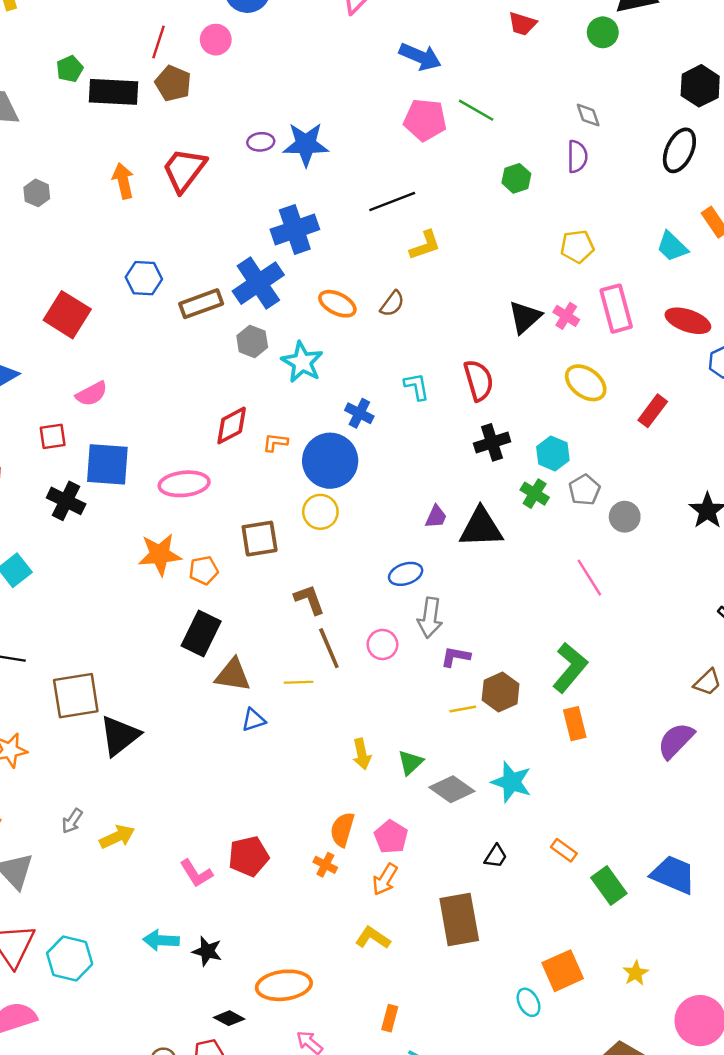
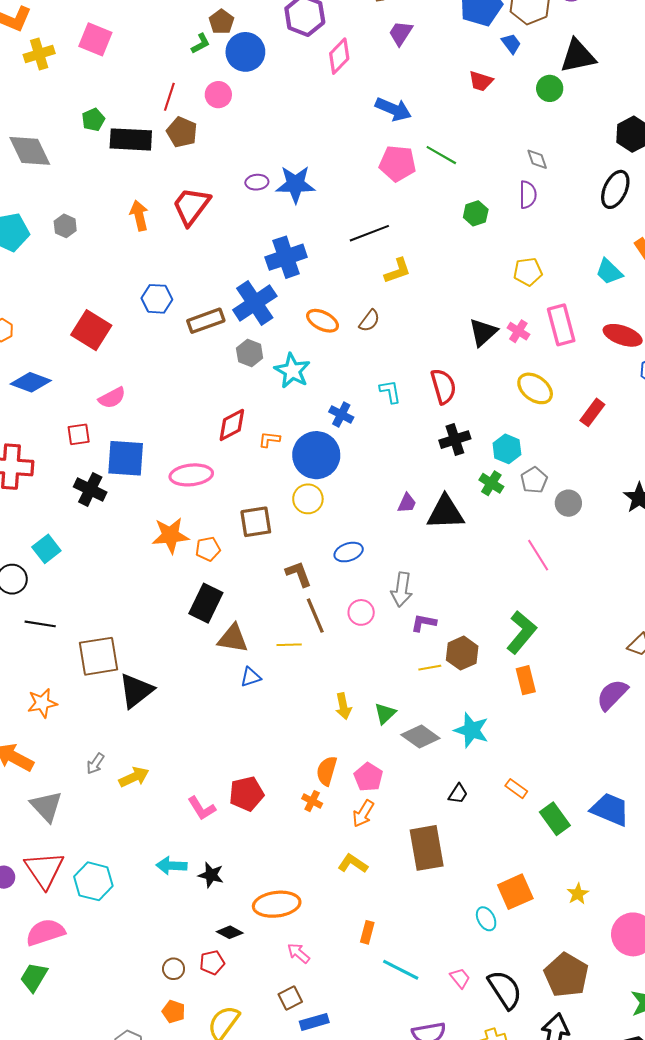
blue ellipse: (406, 574) -> (349, 552), moved

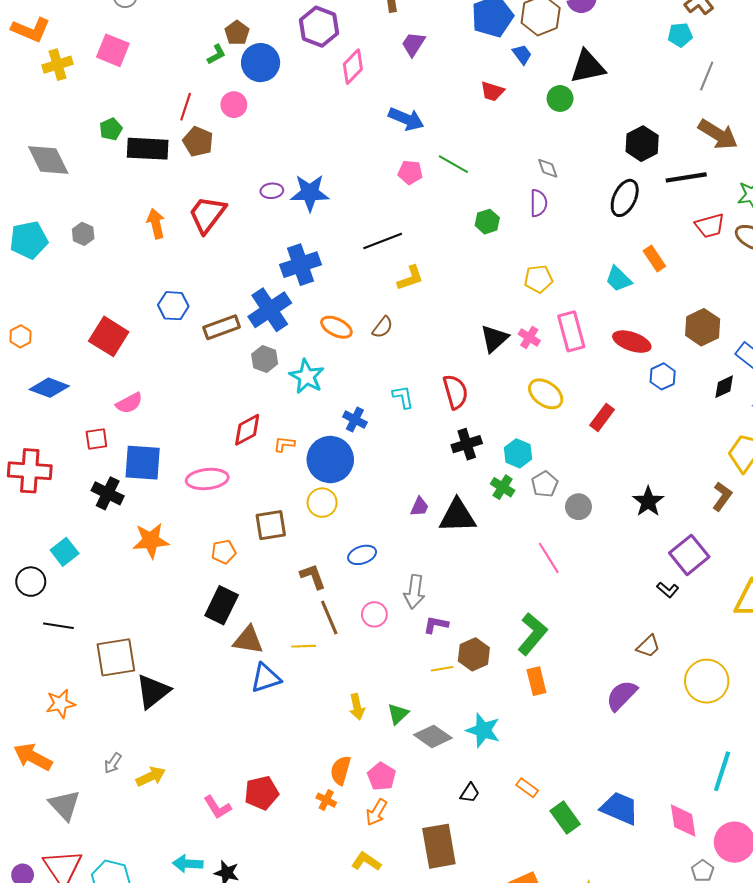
pink pentagon: (398, 163) -> (410, 172), size x0.7
orange star: (170, 535) -> (151, 541), moved
blue triangle: (251, 677) -> (266, 678), size x1.5

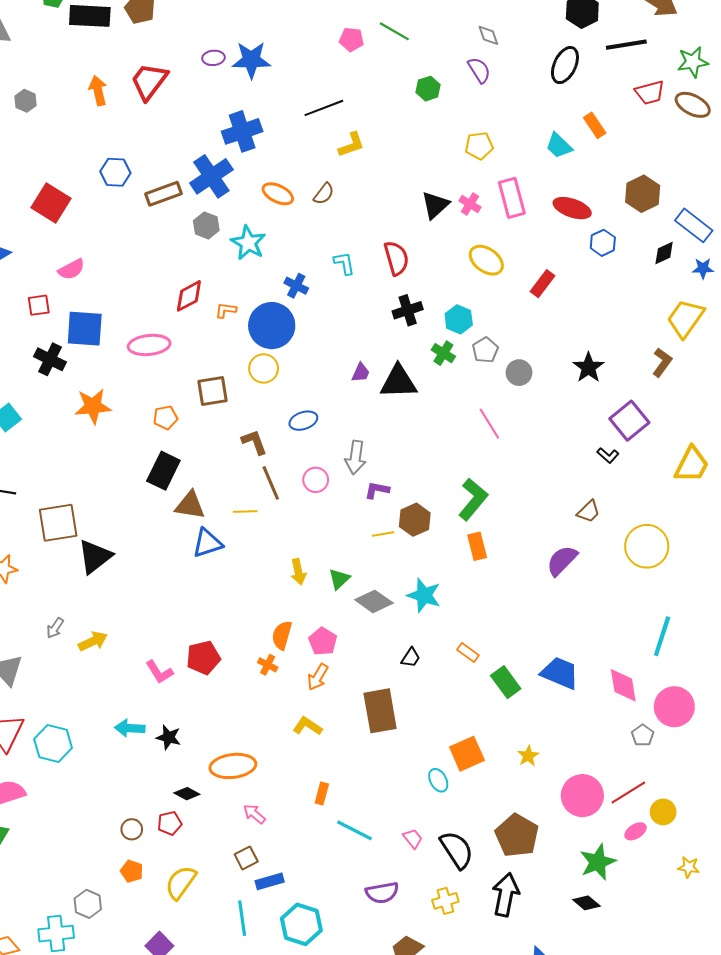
purple semicircle: (538, 203) -> (479, 70), turned -32

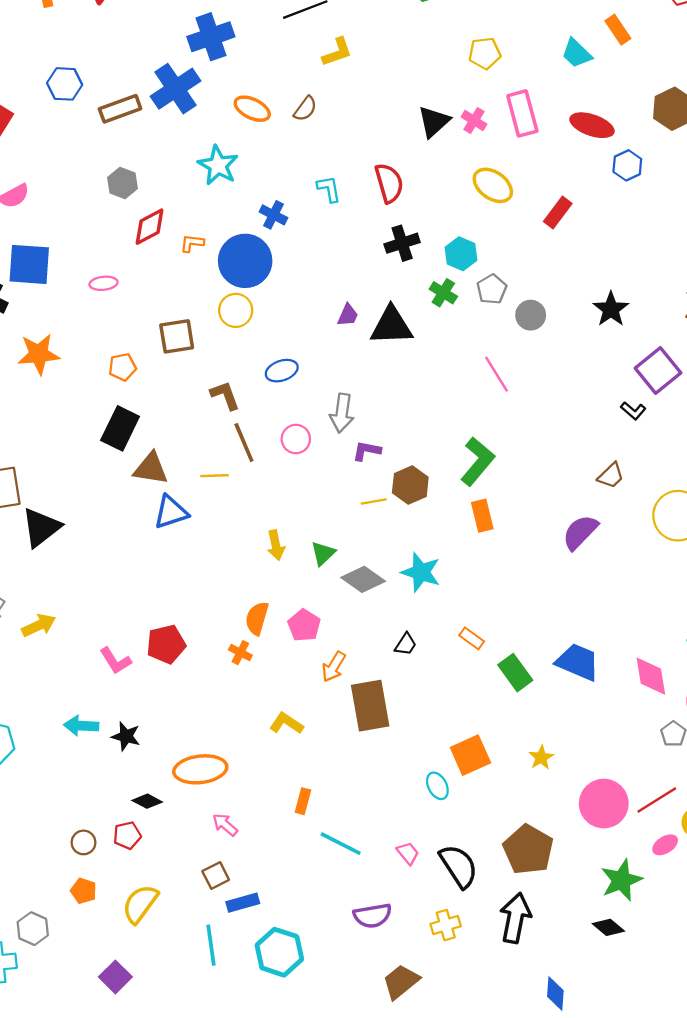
gray hexagon: (206, 225) -> (122, 183), moved
pink ellipse: (149, 345) -> (104, 283), size x0.6
orange arrow: (318, 677) -> (334, 667), moved

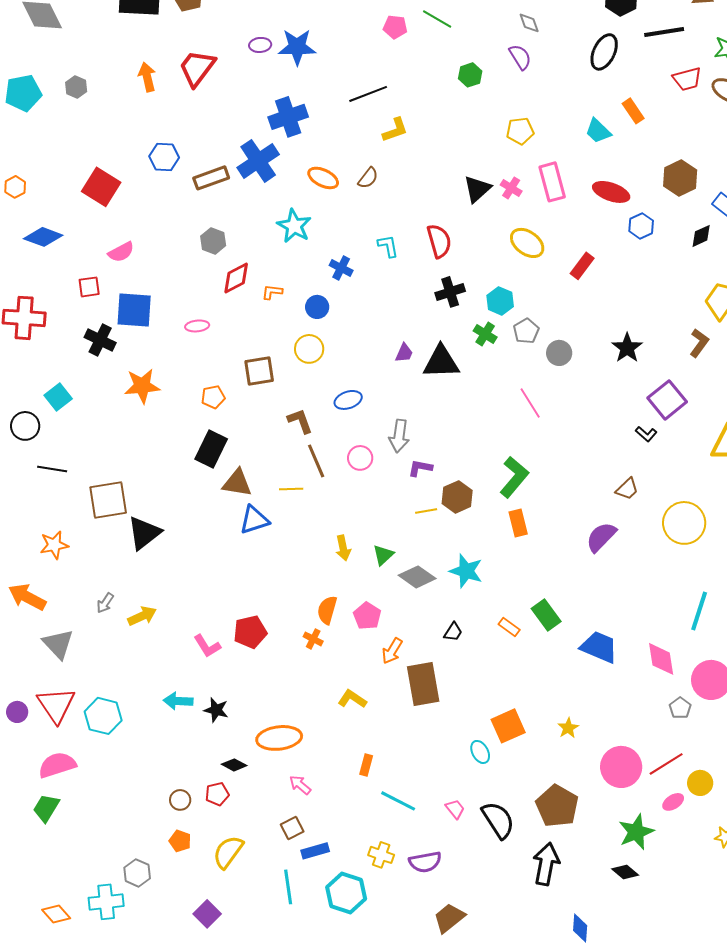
blue circle: (245, 261) -> (317, 307), size x0.5
green rectangle: (515, 673) -> (546, 615), moved
yellow cross: (446, 925) -> (381, 855), moved, turned 35

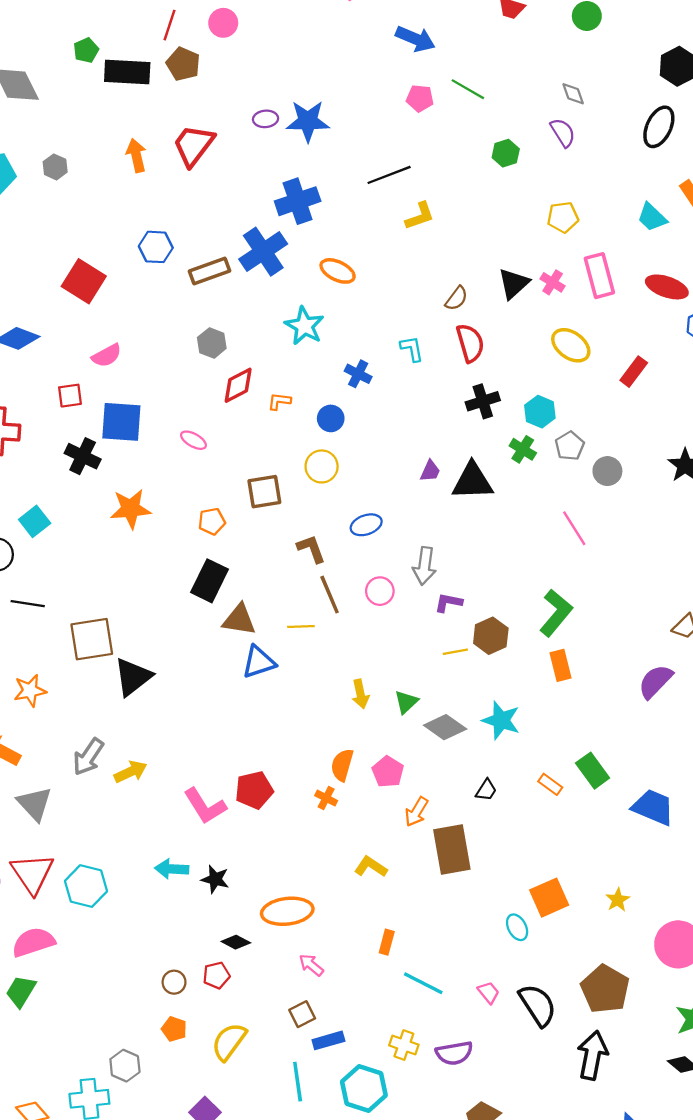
brown semicircle: (368, 178) -> (456, 298), moved
pink ellipse: (197, 326) -> (193, 440), turned 35
gray arrow: (105, 603) -> (88, 757), size x1.6
pink L-shape: (207, 646) -> (205, 806), size x1.4

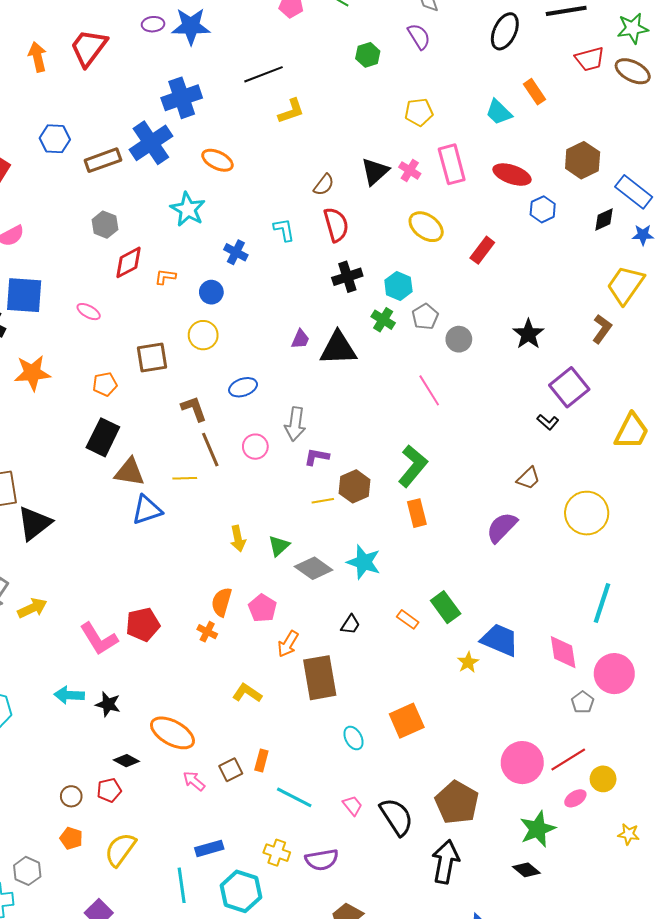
yellow star: (618, 900) -> (468, 662), moved
orange ellipse: (287, 911) -> (172, 733), turned 36
cyan ellipse: (517, 927) -> (353, 738), moved
brown square: (302, 1014) -> (231, 770), moved

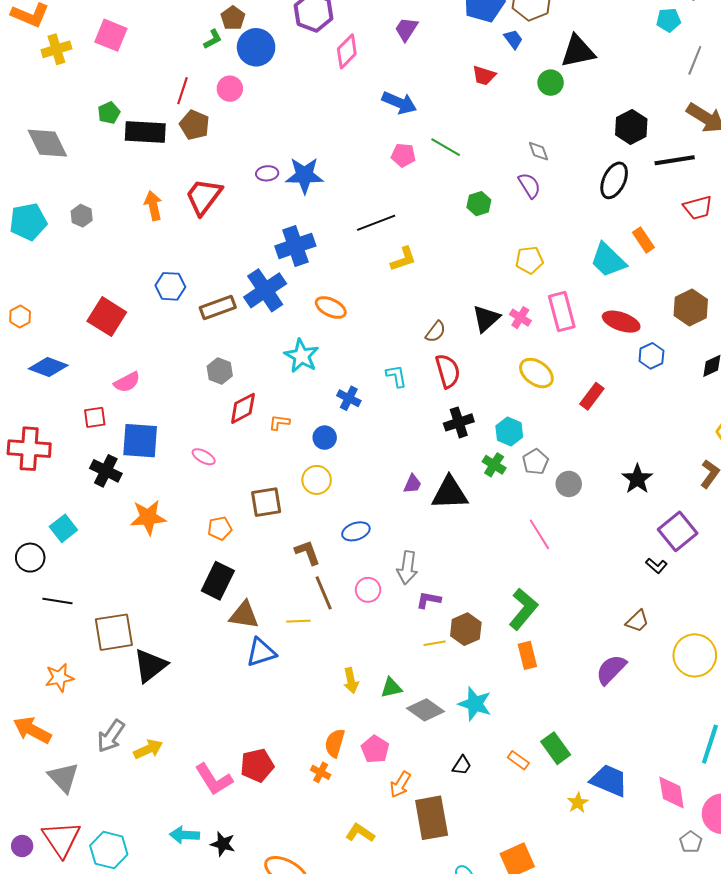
cyan trapezoid: (499, 112) -> (608, 260), size x1.4
green triangle: (279, 546) -> (391, 688), turned 30

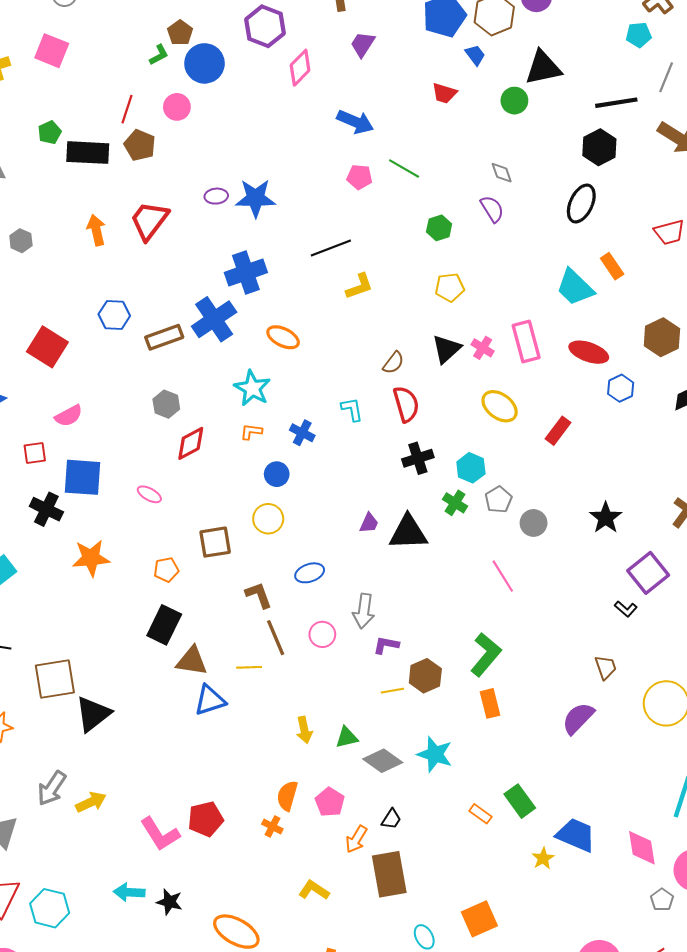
black line: (675, 160) -> (616, 103), moved
yellow pentagon: (529, 260) -> (450, 287), moved
orange L-shape: (279, 422) -> (251, 432), moved
brown trapezoid: (637, 621) -> (606, 667), turned -65
black trapezoid: (462, 765) -> (391, 819), moved

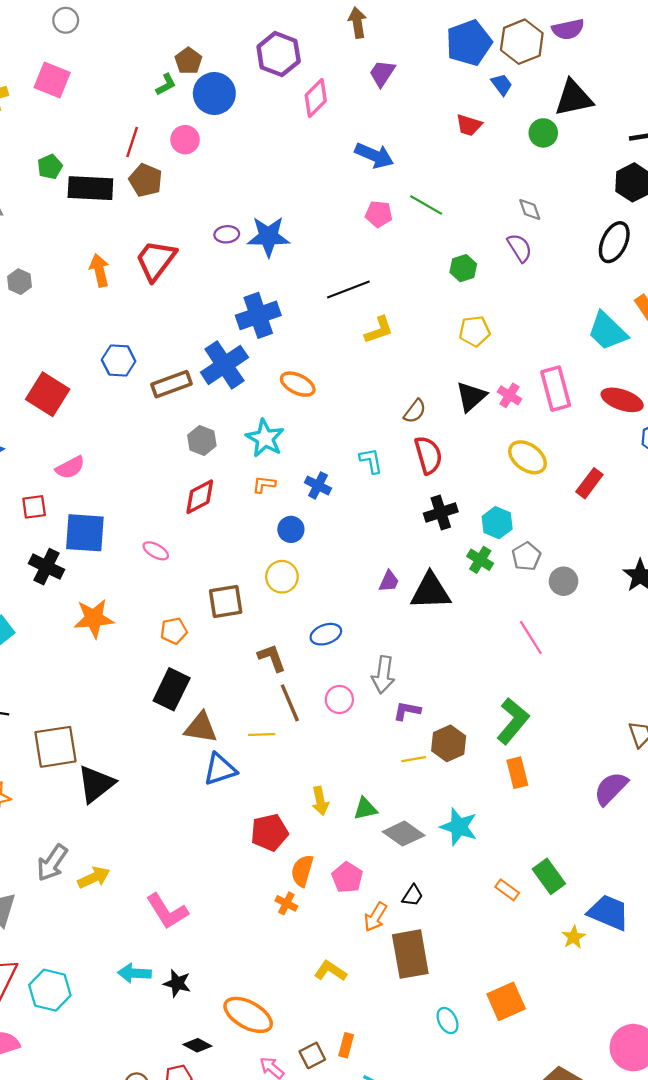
gray hexagon: (166, 404) -> (202, 440), moved
red pentagon: (206, 819) -> (270, 832), moved

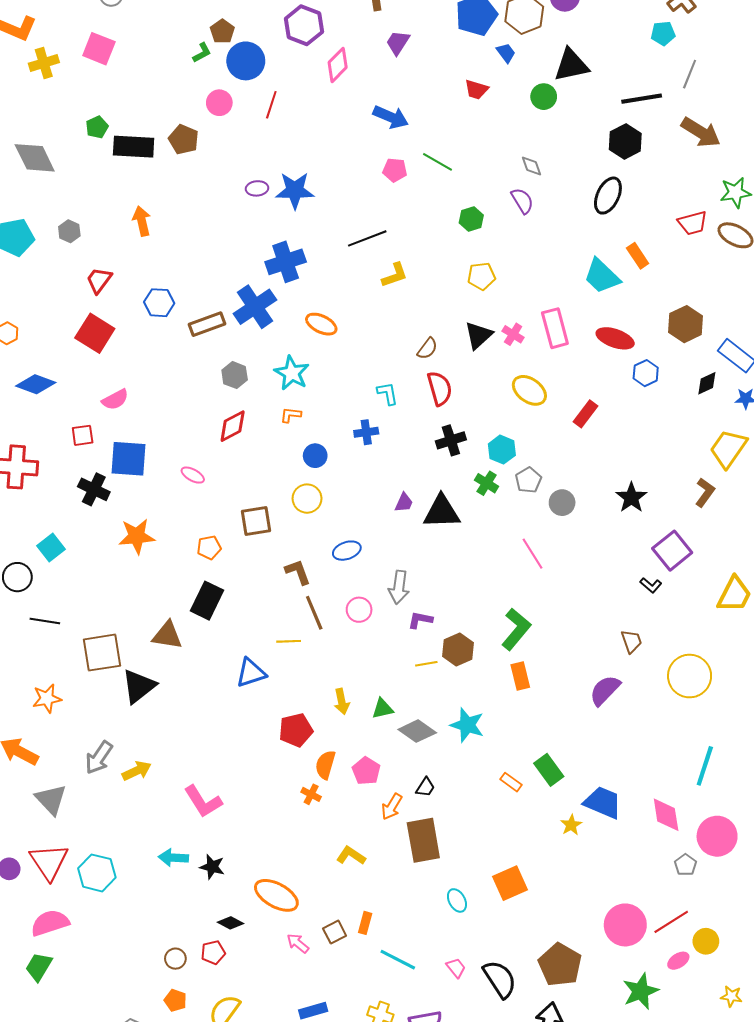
red line: (132, 142) -> (271, 105), moved
red trapezoid: (156, 260) -> (99, 280), moved, size x0.7
blue cross: (318, 485) -> (366, 432), moved, turned -35
brown triangle: (201, 728) -> (167, 635), moved

